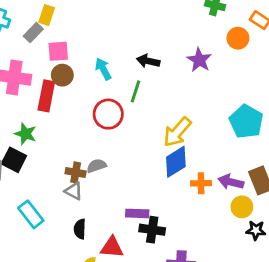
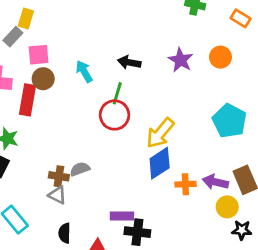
orange circle: (238, 38) -> (220, 57), moved
red circle: (108, 114) -> (115, 115), moved

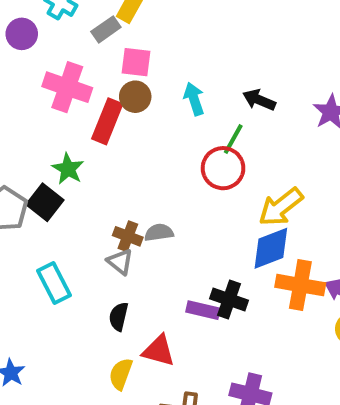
orange cross: (185, 184) -> (300, 285), size x1.6
black cross: (137, 232) -> (229, 299), moved

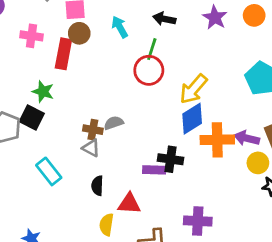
pink cross: (67, 87) -> (32, 36), size x0.7

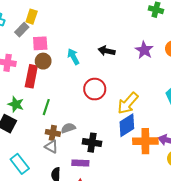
green line: (152, 49) -> (46, 107), moved
black cross: (170, 159) -> (92, 143), moved
purple rectangle: (154, 170) -> (80, 163), moved

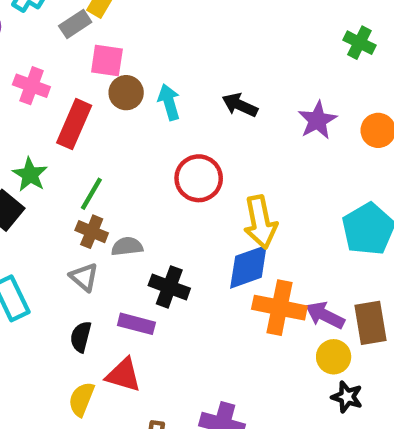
brown circle: (43, 61) -> (126, 93), moved
yellow arrow: (128, 103) -> (260, 222), turned -65
brown cross: (53, 133) -> (92, 232), moved

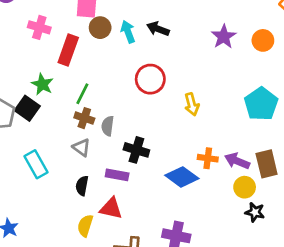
black arrow: (240, 105) -> (158, 29), moved
yellow arrow: (260, 222) -> (192, 104), size x0.7
gray semicircle: (127, 246) -> (108, 126), turned -72
blue diamond: (248, 267) -> (182, 177), moved, turned 60
orange cross: (279, 308) -> (208, 158), size x0.6

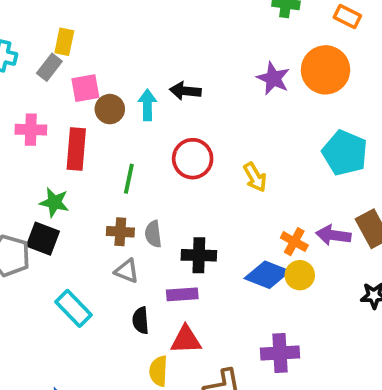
cyan arrow: (128, 32) -> (147, 105), turned 35
orange circle: (263, 40) -> (326, 70), size x1.6
green line: (82, 94) -> (129, 179), moved
orange cross: (208, 158) -> (294, 242), turned 36
yellow circle: (245, 187) -> (300, 275), moved

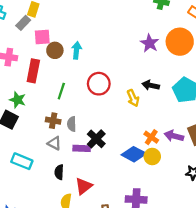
black arrow: (185, 91) -> (151, 85), moved
black cross: (199, 255) -> (96, 139), turned 36
purple rectangle: (182, 294) -> (82, 148), moved
cyan rectangle: (74, 308) -> (22, 161), turned -30
red triangle: (186, 340) -> (84, 186), turned -42

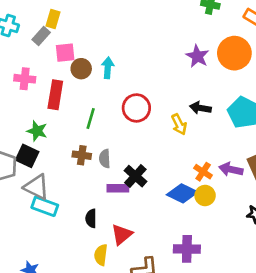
gray triangle: (54, 143) -> (36, 187), moved, size x1.5

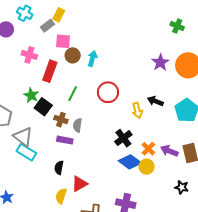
black square: (27, 156) -> (43, 107), moved
black cross: (135, 176) -> (123, 138), moved
purple rectangle: (118, 188) -> (65, 140), moved

